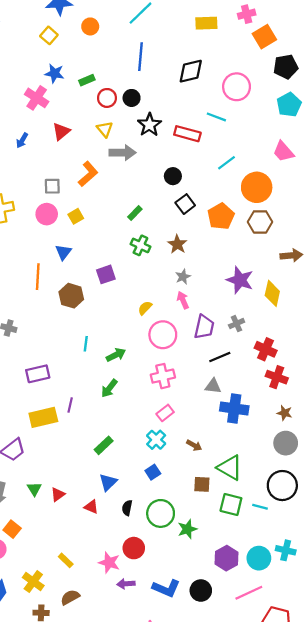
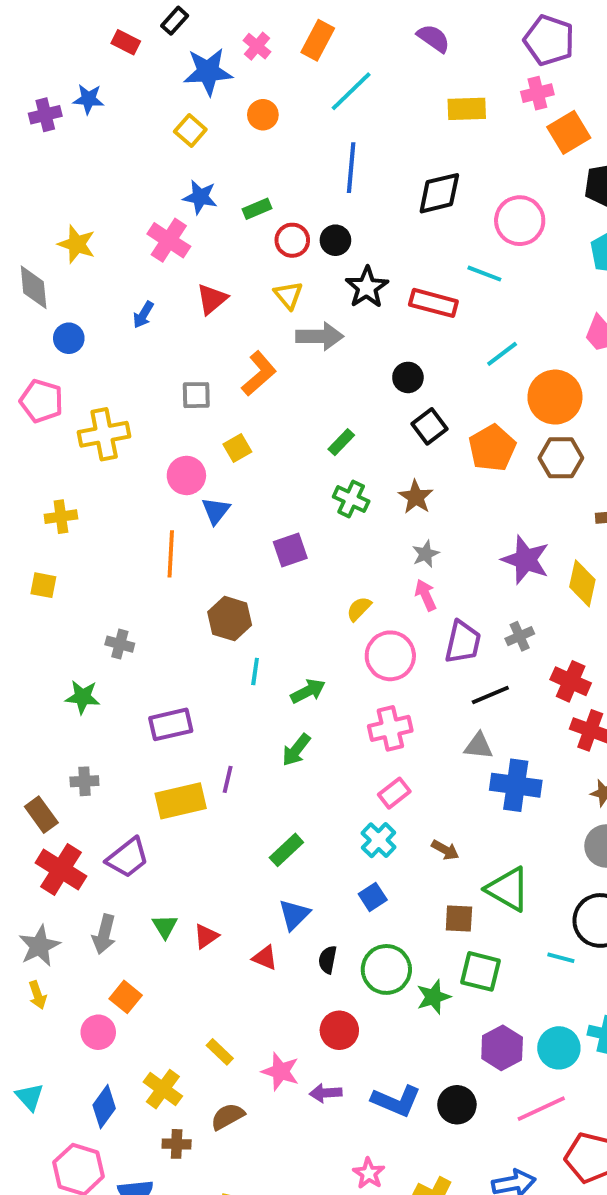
pink circle: (47, 214) -> (186, 475), moved
brown hexagon: (71, 296) -> (230, 619), moved
green square: (231, 505) -> (480, 971), moved
pink star: (109, 563) -> (281, 1071), moved

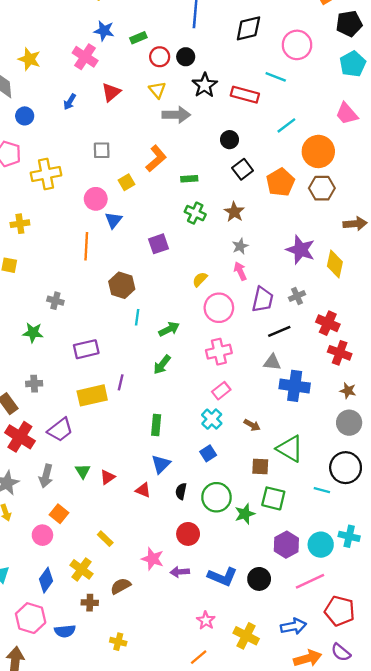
orange L-shape: (259, 374) -> (156, 159), moved
green rectangle: (341, 442) -> (189, 179), turned 42
green rectangle: (286, 850) -> (156, 425), turned -42
yellow rectangle: (220, 1052) -> (105, 539), moved

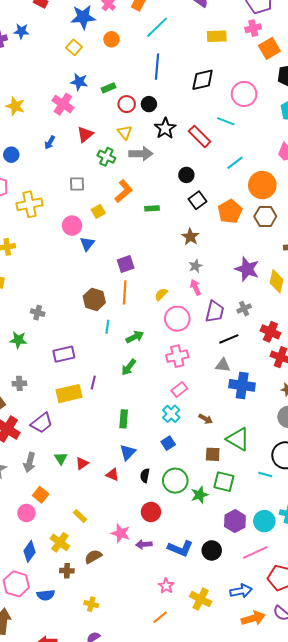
red rectangle: (245, 95) -> (200, 136), turned 30
green cross: (195, 213) -> (106, 157), moved
orange line: (86, 246) -> (125, 292), moved

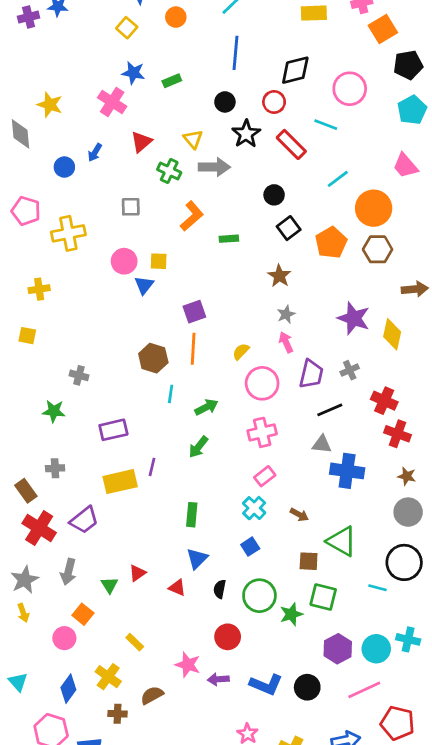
red circle: (127, 104) -> (274, 102), moved
blue circle: (11, 155) -> (64, 167), moved
yellow square: (98, 211) -> (159, 261), moved, turned 32
green triangle: (61, 458) -> (109, 585), moved

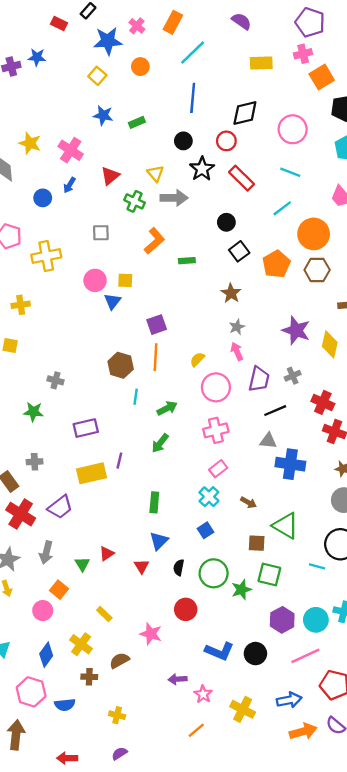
pink cross: (112, 102) -> (71, 150), moved
cyan line: (326, 125) -> (290, 172), moved
red triangle: (177, 588) -> (142, 566), turned 35
purple arrow: (218, 679) -> (178, 679), moved

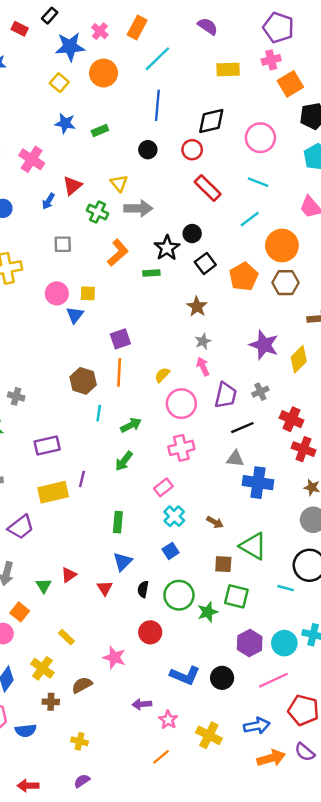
orange circle: (140, 67) -> (104, 73), size x1.5
black star: (202, 169) -> (167, 248), moved
blue arrow: (69, 185) -> (48, 201), moved
yellow diamond: (330, 344) -> (299, 359), turned 32
pink rectangle: (218, 469) -> (163, 487), moved

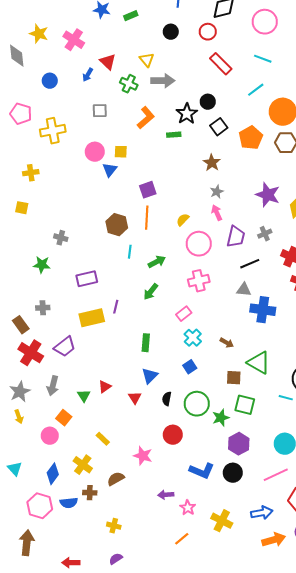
red triangle: (72, 186) -> (108, 62), turned -36
purple hexagon: (250, 643) -> (239, 444), moved
blue semicircle: (26, 731) -> (69, 503), moved

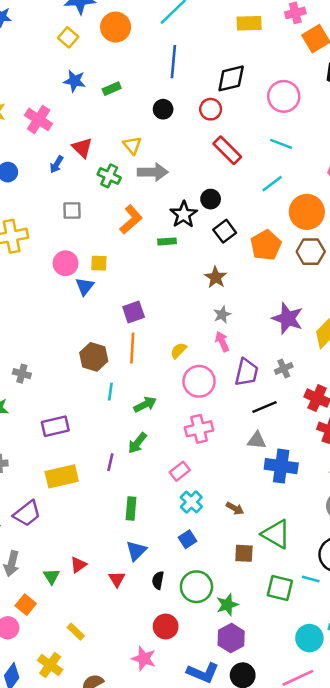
purple line: (116, 307) -> (110, 462), moved
green square: (245, 405) -> (280, 588), moved
purple hexagon: (239, 444) -> (231, 638), moved
pink star: (143, 456) -> (144, 659), moved

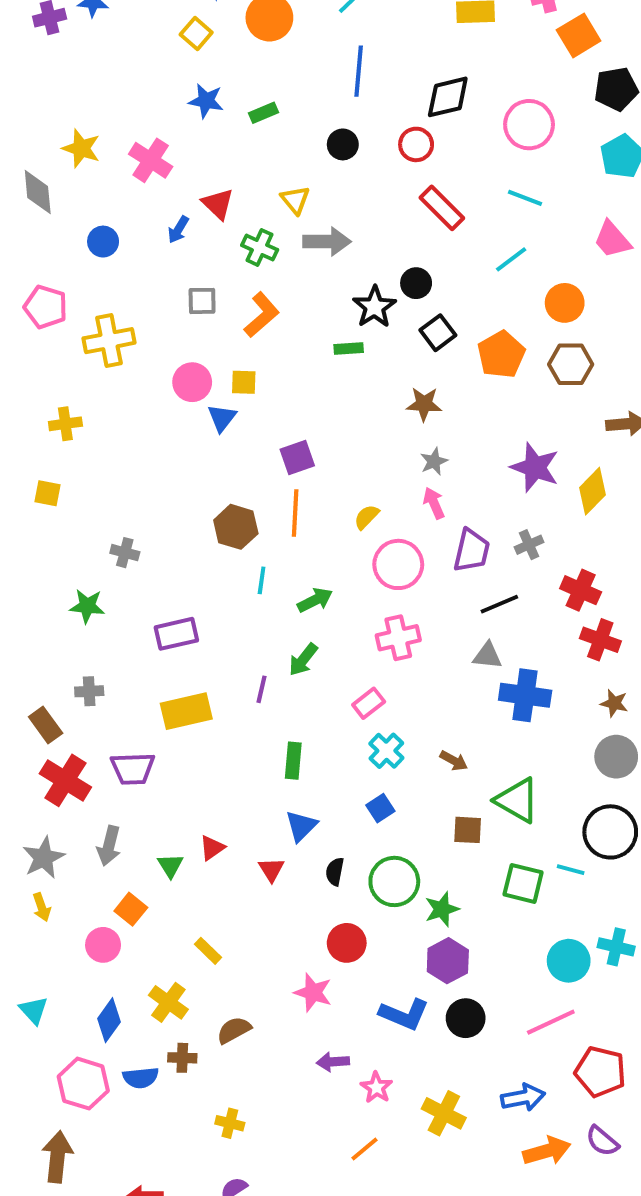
orange circle: (307, 212) -> (565, 303), size x0.7
orange L-shape: (131, 220) -> (262, 315), moved
brown star: (216, 277) -> (424, 404), turned -30
purple trapezoid: (27, 514) -> (133, 769), turned 36

